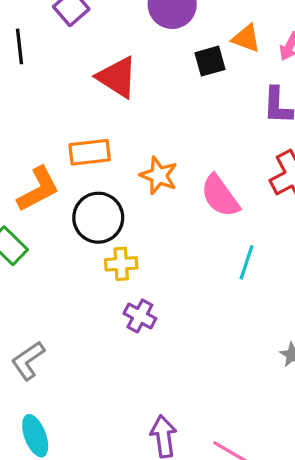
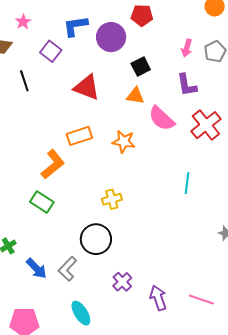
orange triangle: (246, 38) -> (135, 96), moved
pink semicircle: (220, 196) -> (162, 118), moved
black circle: (98, 218) -> (96, 239), moved
purple cross: (140, 316) -> (122, 282), moved, turned 30

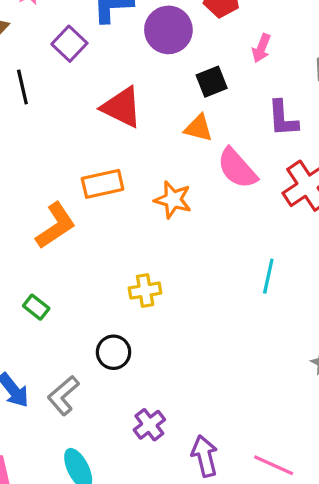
pink arrow: (187, 48) -> (261, 48), moved
green rectangle: (42, 202) -> (36, 307), moved, size x0.7
black circle: (96, 239) -> (114, 352), size x0.7

